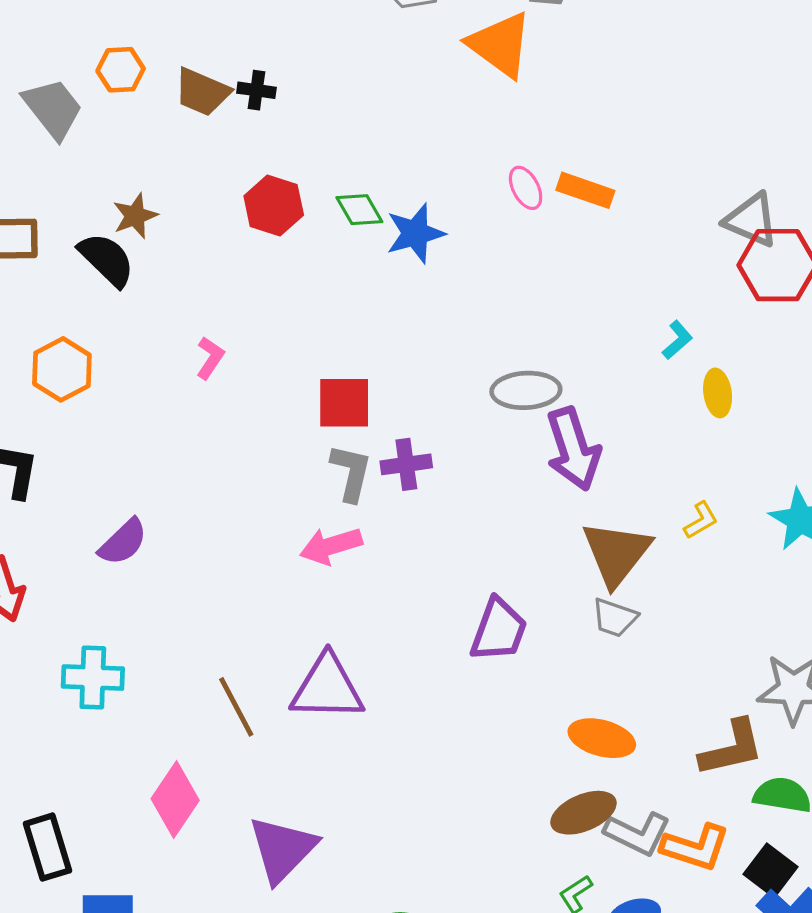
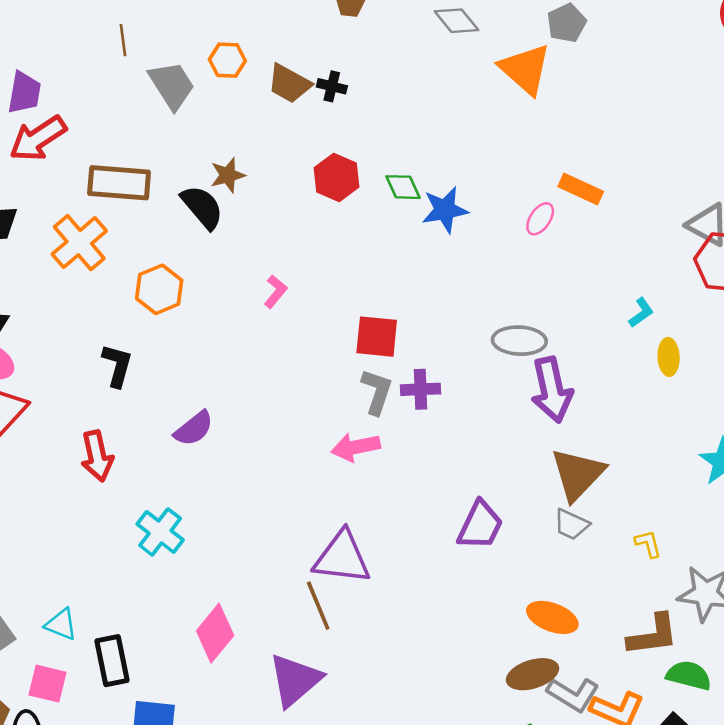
pink ellipse: (526, 188) -> (540, 219), moved, turned 56
yellow L-shape: (701, 520) -> (648, 544), moved, turned -80
cyan cross: (93, 678) -> (160, 532), turned 30
brown line: (236, 707) -> (318, 606), moved

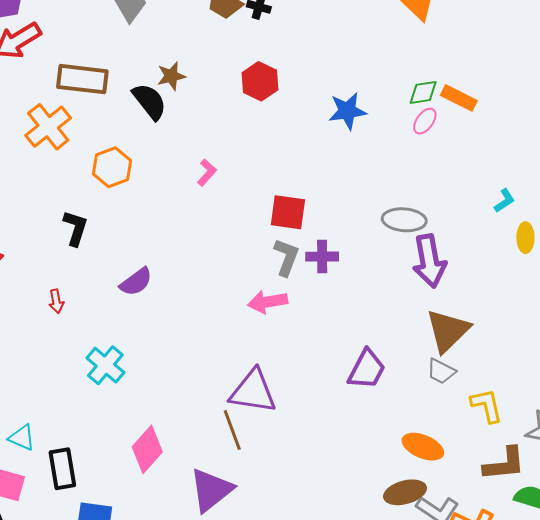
green diamond: (403, 187) -> (423, 92), moved, turned -76
red arrow: (97, 456) -> (56, 301), size x0.6
yellow L-shape: (648, 544) -> (487, 406), moved, size x1.5

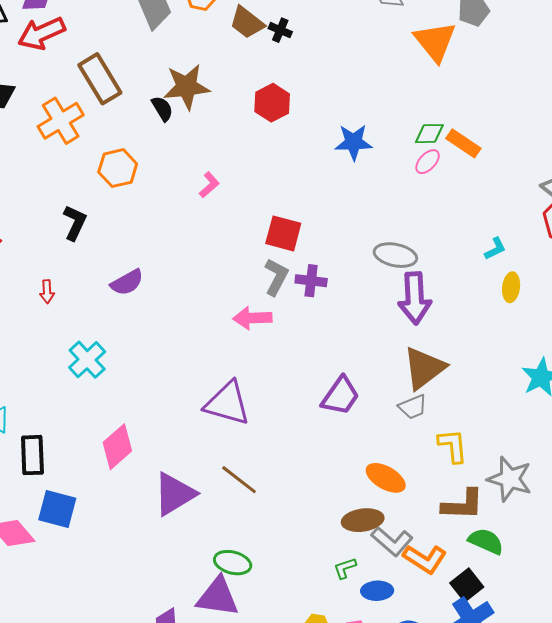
brown star: (171, 76) -> (187, 87), size x1.6
brown rectangle: (82, 79) -> (100, 79), turned 45
black semicircle: (149, 101) -> (162, 109), size x0.7
gray trapezoid: (441, 371) -> (413, 407), turned -56
brown line: (232, 430) -> (239, 480), moved, turned -39

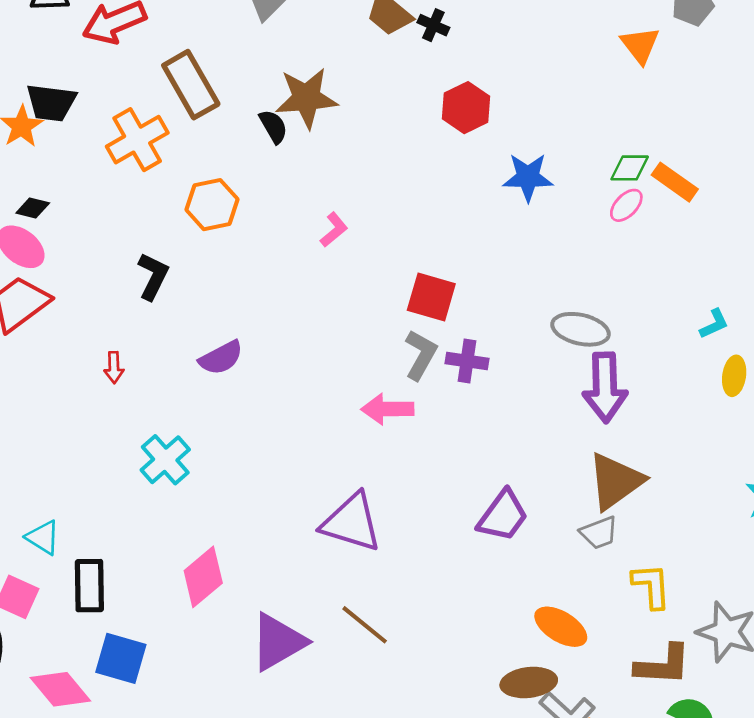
orange triangle: (435, 41) -> (640, 45), size x0.7
red hexagon: (272, 103) -> (466, 108), moved

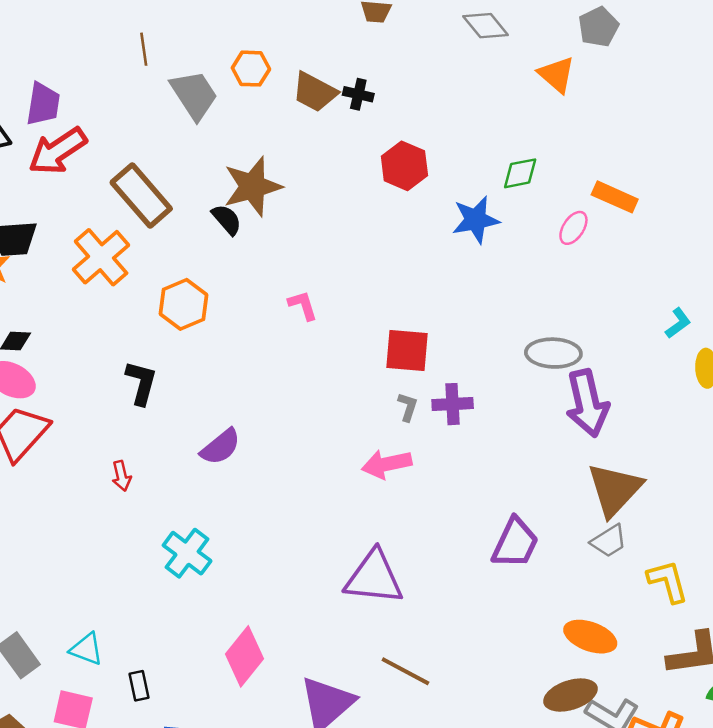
green diamond: (630, 168) -> (520, 173), moved
pink L-shape: (334, 230) -> (303, 305), turned -56
gray L-shape: (421, 355) -> (408, 407), size x0.6
black rectangle: (89, 586) -> (139, 686), size x0.6

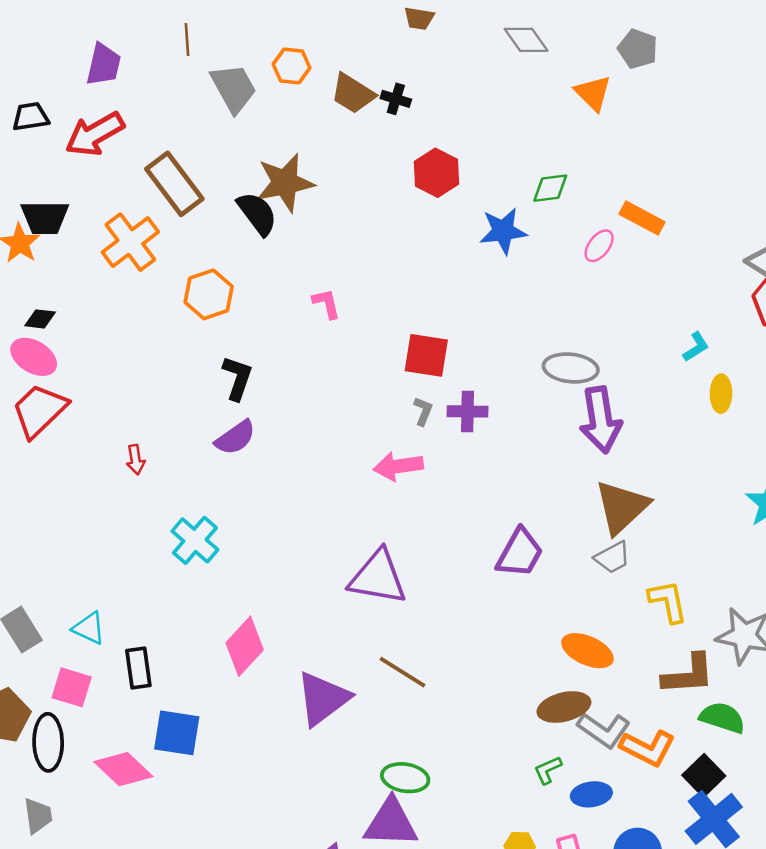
gray pentagon: (598, 27) -> (638, 49), turned -30
purple trapezoid: (43, 104) -> (104, 65), moved
black semicircle: (227, 219) -> (257, 213), size x1.4
black L-shape: (141, 383) -> (237, 378), moved
black rectangle: (139, 686) -> (138, 668), size x1.4

